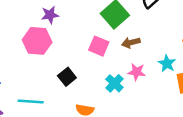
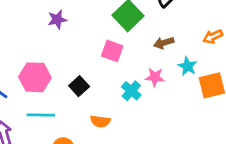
pink hexagon: (37, 41) -> (35, 77), moved
brown arrow: (131, 43) -> (164, 43), moved

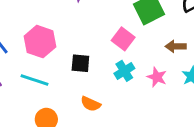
black square: (79, 86) -> (80, 63), turned 30
cyan cross: (131, 91) -> (124, 71), moved

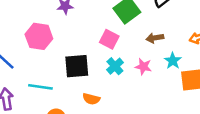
pink hexagon: (40, 42) -> (39, 36), moved
black square: (80, 63) -> (77, 66), size x1.5

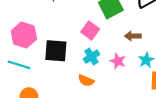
pink hexagon: (39, 36) -> (24, 35), moved
orange semicircle: (91, 99) -> (86, 80), moved

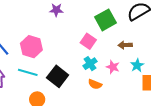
black square: (56, 51) -> (58, 76), moved, turned 35
orange semicircle: (86, 80) -> (95, 84), moved

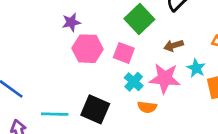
pink hexagon: (31, 47) -> (88, 49), moved
pink star: (113, 67) -> (165, 78), size x1.6

